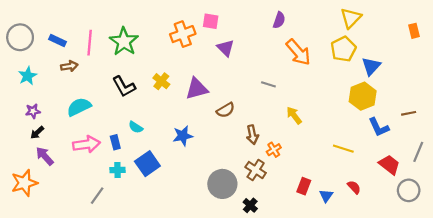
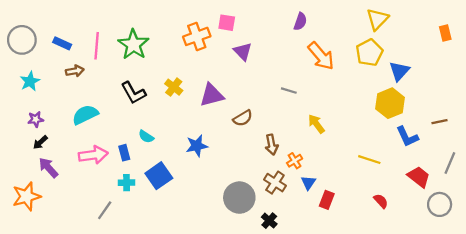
blue triangle: (326, 196) -> (308, 183), moved

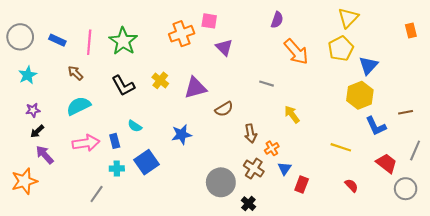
brown arrow: (75, 71) -> (75, 73), moved, turned -126

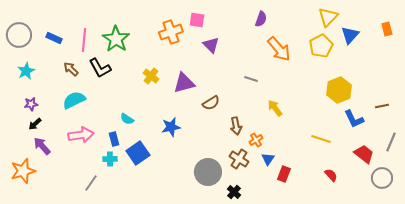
blue triangle: (368, 66) -> (350, 35), moved
black L-shape: (123, 86) -> (100, 68), moved
blue rectangle: (115, 141) -> (114, 139), moved

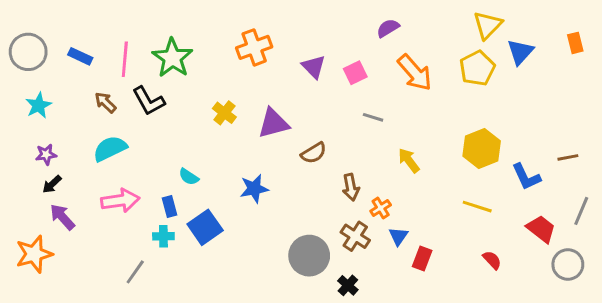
purple semicircle: (261, 19) -> (388, 28), turned -140
pink square: (197, 20) -> (355, 73), moved, turned -35
yellow hexagon: (339, 90) -> (482, 149), moved

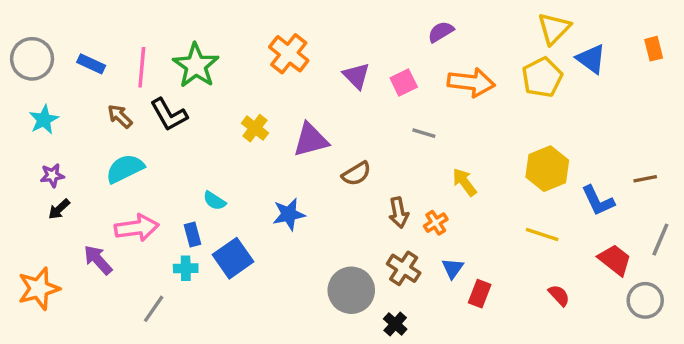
orange cross: (254, 47) -> (289, 54), turned -32
blue triangle: (520, 52) -> (591, 59), turned -36
orange arrow: (415, 73) -> (471, 82), turned -42
orange cross: (381, 208) -> (436, 223), moved
purple arrow: (62, 217) -> (98, 260), moved

